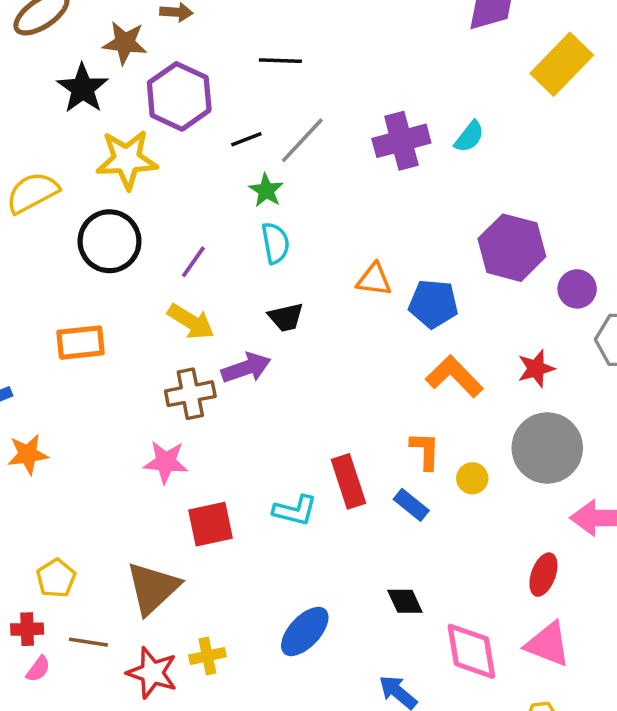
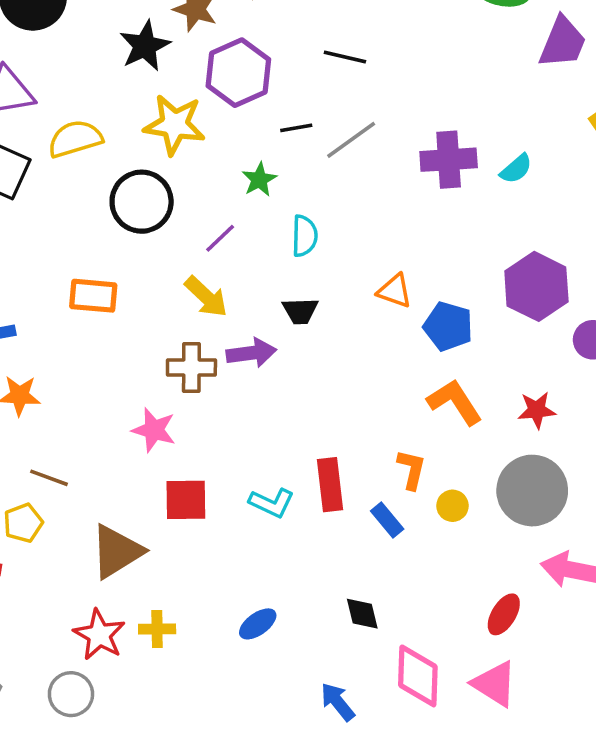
green star: (266, 190) -> (259, 180), moved
blue ellipse: (305, 631) -> (258, 624), size x0.7
brown line: (88, 642) -> (49, 478), moved

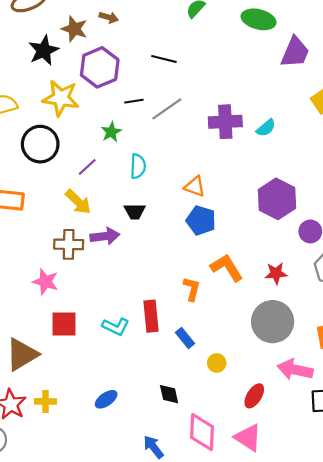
orange triangle: (395, 291) -> (195, 186), moved
blue pentagon: (448, 326) -> (201, 220), moved
orange L-shape: (412, 469) -> (192, 289), moved
yellow circle: (452, 506) -> (217, 363), moved

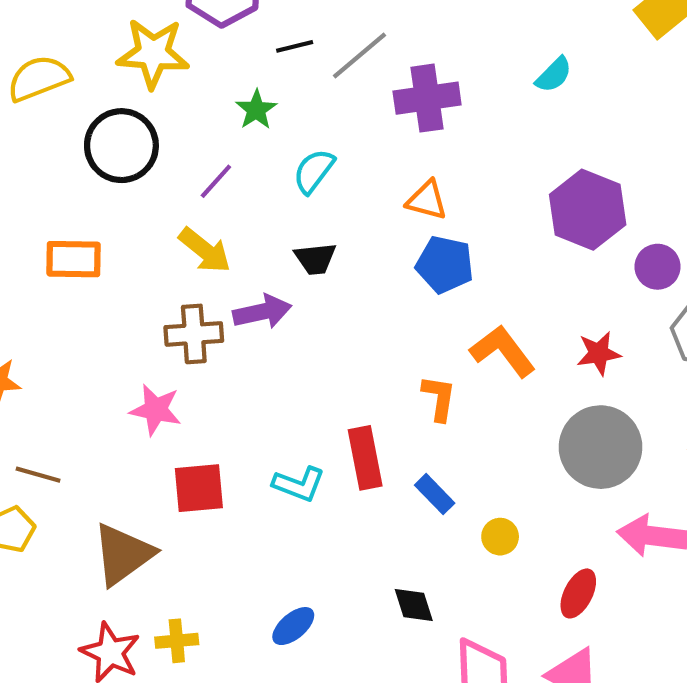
purple cross: (225, 122) -> (427, 98), moved
cyan semicircle: (138, 166) -> (314, 171), turned -140

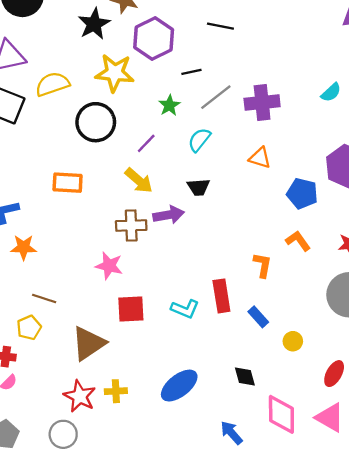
gray line: (359, 56) -> (216, 97), moved
blue pentagon: (445, 265) -> (302, 194), moved
orange L-shape: (503, 351) -> (298, 241), size x0.7
blue ellipse: (293, 626) -> (179, 386), size x1.6

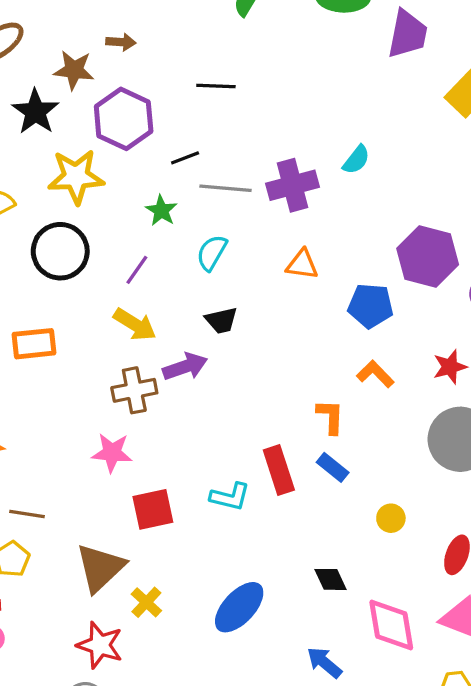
cyan semicircle: (331, 92) -> (356, 160), moved
gray line: (216, 97) -> (226, 188), turned 52
blue rectangle: (258, 317) -> (333, 467), moved
yellow cross: (116, 391) -> (146, 602), moved, turned -35

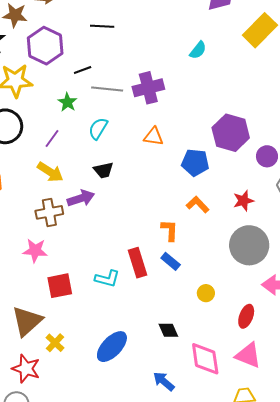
cyan semicircle: (356, 160) -> (198, 50), moved

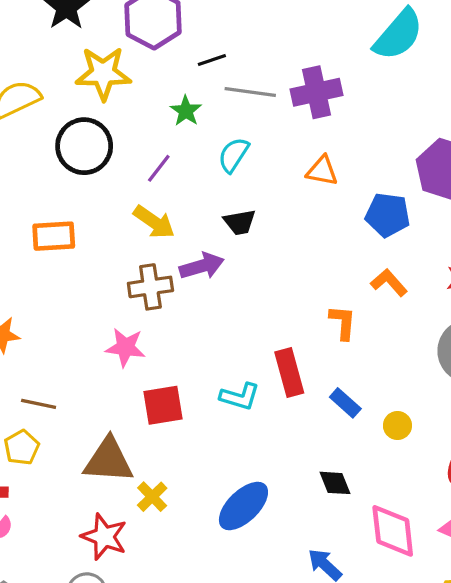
cyan semicircle: (198, 50) -> (398, 35), size x1.8
blue rectangle: (171, 261) -> (345, 403), moved
brown triangle: (27, 321) -> (108, 460), turned 44

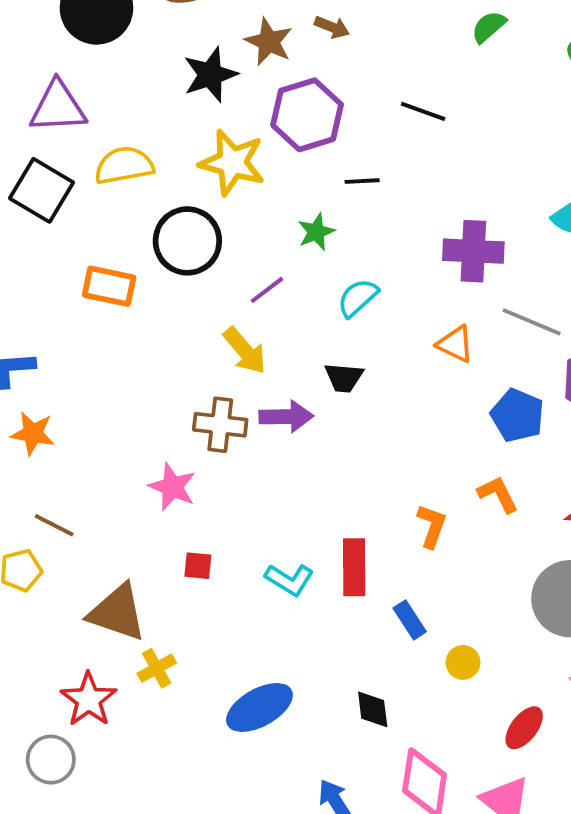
gray line: (250, 92) -> (532, 322), moved
orange rectangle: (54, 236) -> (109, 286), moved
red square: (163, 405) -> (198, 566), size x0.6

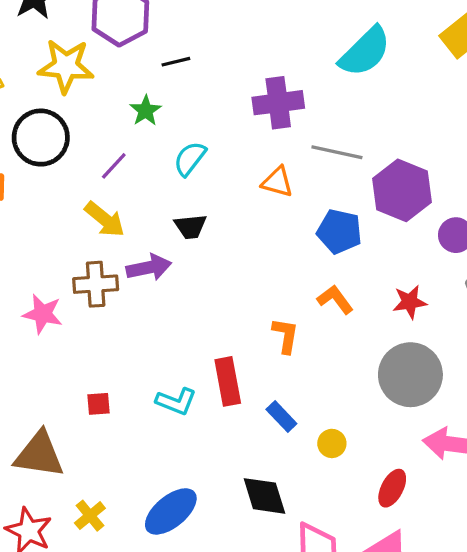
pink star: (172, 487) -> (43, 314), moved
yellow cross: (157, 668) -> (90, 516), moved
black diamond: (373, 709) -> (264, 496), size x1.4

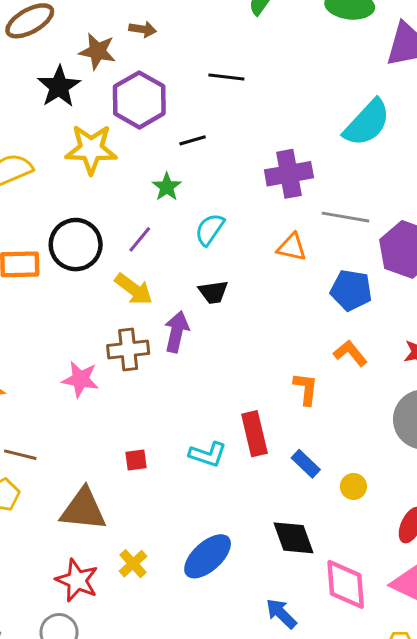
black circle: (41, 138) -> (76, 245), moved
purple arrow: (149, 267) -> (177, 332), turned -63

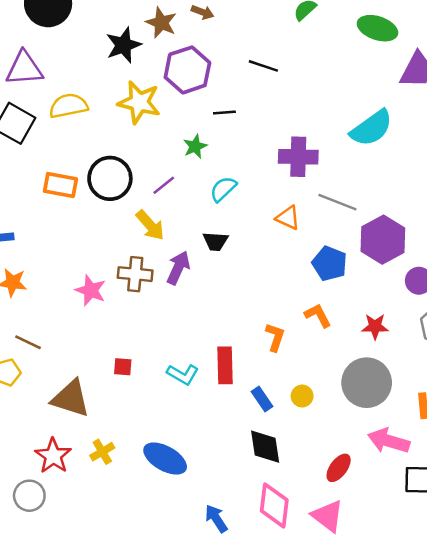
yellow circle: (353, 486) -> (302, 396), moved
black diamond: (293, 538) -> (265, 447), moved
blue ellipse: (208, 556) -> (165, 459), turned 60

